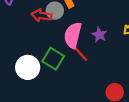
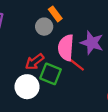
red arrow: (41, 15) -> (35, 62), moved, turned -36
purple star: (99, 35) -> (92, 43), size x1.5

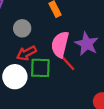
gray circle: (44, 27) -> (22, 28), moved
green square: (51, 74) -> (40, 68), turned -30

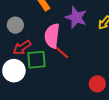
purple star: (87, 44) -> (76, 17), moved

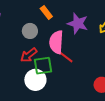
gray circle: (15, 25) -> (30, 31), moved
white circle: (14, 71) -> (35, 80), moved

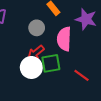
red line: (66, 57) -> (81, 75), moved
white circle: (35, 80) -> (31, 67), moved

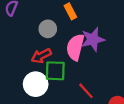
purple star: (86, 19) -> (93, 39), moved, turned 30
white circle: (31, 67) -> (36, 84), moved

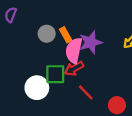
orange rectangle: (70, 11) -> (66, 35), moved
red arrow: (41, 56) -> (74, 68), moved

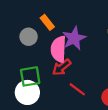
orange rectangle: (66, 35) -> (47, 22), moved
green square: (55, 74) -> (30, 76), moved

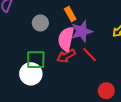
orange rectangle: (47, 22) -> (70, 14), moved
red line: (77, 89) -> (90, 55), moved

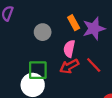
purple star: (82, 31) -> (94, 29), moved
pink semicircle: (66, 39) -> (69, 49), size x0.7

